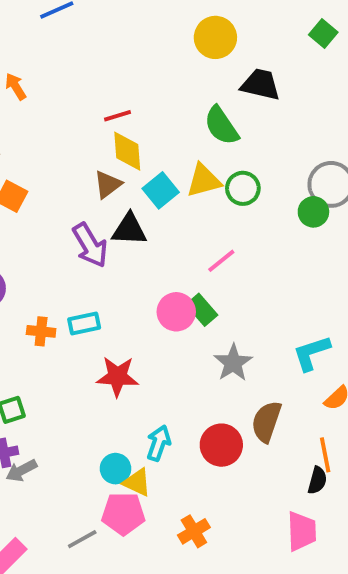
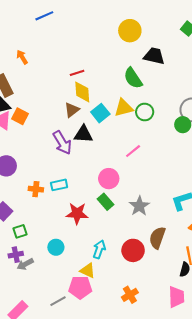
green rectangle: (202, 310) -> (106, 202), moved
cyan circle: (116, 469) -> (56, 247), moved
orange cross: (194, 531) -> (130, 295), moved

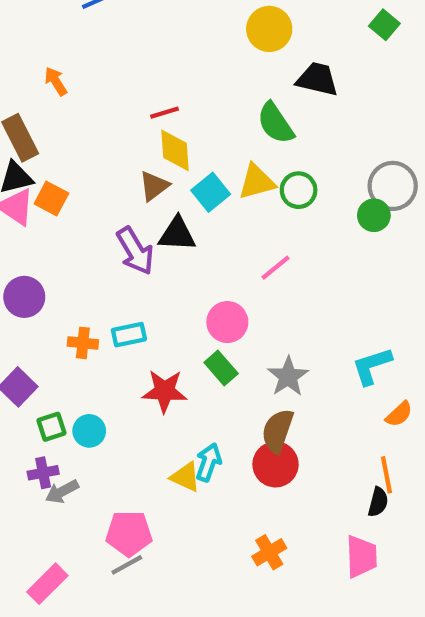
brown semicircle: (157, 238) -> (278, 431), moved
cyan circle: (56, 247) -> (89, 431), moved
yellow triangle: (88, 270) -> (185, 477), moved
pink pentagon: (80, 287) -> (129, 533), moved

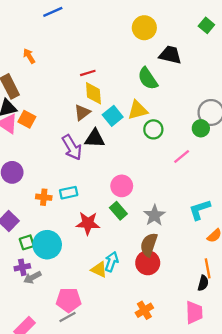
green circle: (299, 190) -> (153, 129), moved
pink line: (275, 268) -> (182, 157), moved
cyan circle: (89, 431) -> (47, 245), size x1.6

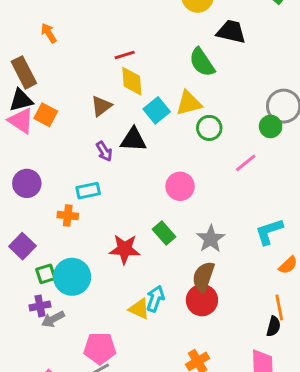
brown triangle: (82, 112) -> (101, 106), moved
purple arrow: (72, 147) -> (104, 151), size x0.6
pink circle: (122, 186) -> (180, 186), moved
cyan rectangle: (69, 193) -> (88, 191), moved

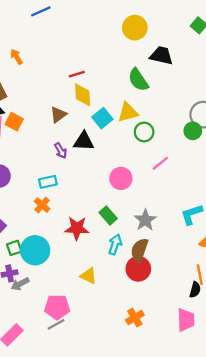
pink line: (246, 163) -> (160, 163), moved
orange cross: (68, 215) -> (42, 205), moved, turned 35
cyan arrow: (155, 299) -> (115, 244), moved

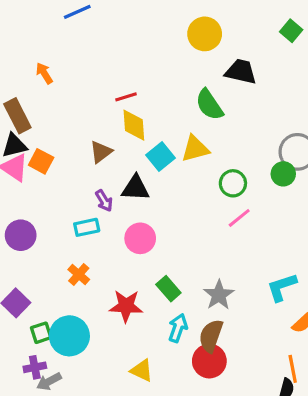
green circle: (144, 132) -> (233, 183), moved
pink circle: (121, 178) -> (140, 238), moved
cyan rectangle: (48, 182) -> (87, 227), moved

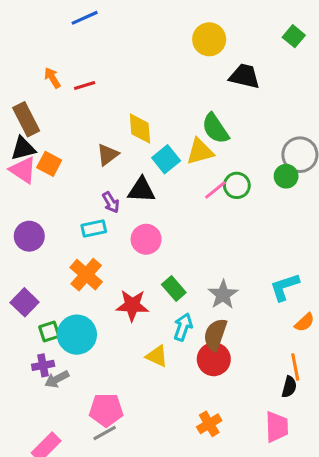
red line: (126, 97) -> (85, 85), moved
green semicircle: (209, 105) -> (215, 129), moved
pink line: (239, 218) -> (215, 190), moved
orange cross: (79, 275) -> (86, 275), size x1.5
yellow triangle: (142, 370) -> (157, 356), moved

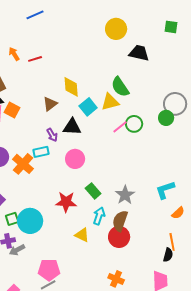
green square: (294, 36) -> (171, 27), turned -32
orange cross: (86, 275) -> (23, 164), moved
orange cross: (209, 424) -> (116, 279), turned -35

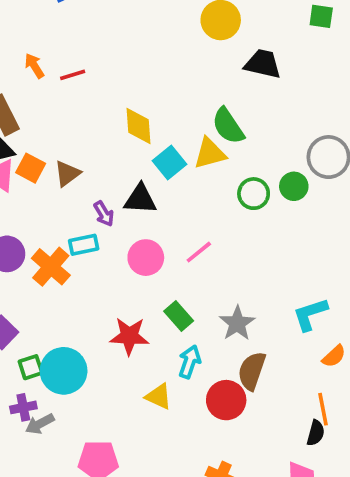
brown triangle: (50, 104) -> (67, 174), moved
green circle: (166, 118) -> (294, 186), moved
pink line: (120, 127) -> (199, 252), moved
brown semicircle: (120, 221) -> (252, 371), moved

